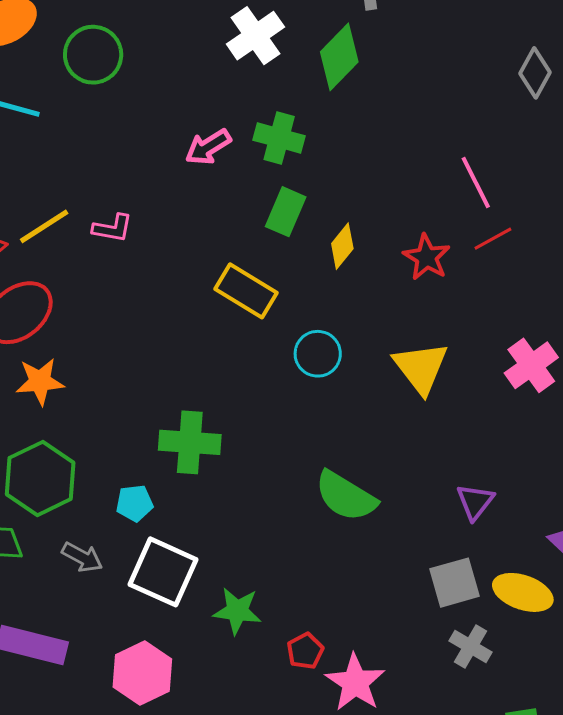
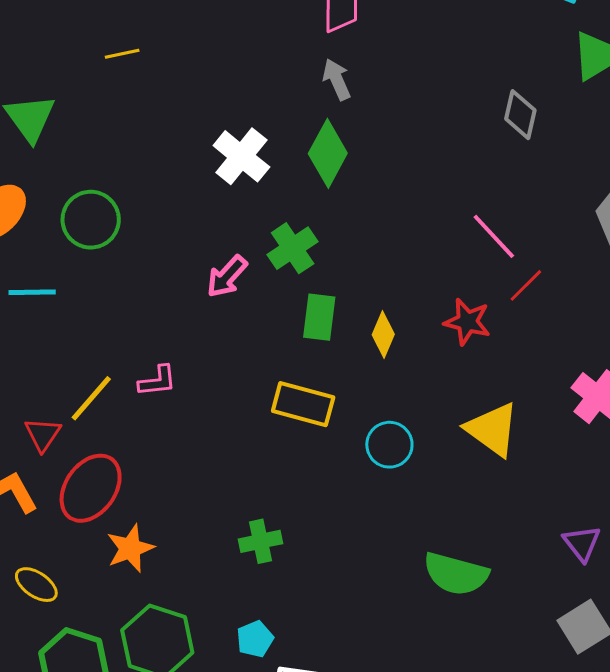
green cross: (279, 138) -> (293, 248), turned -33
green cross: (190, 442) -> (261, 541), moved, size x0.7

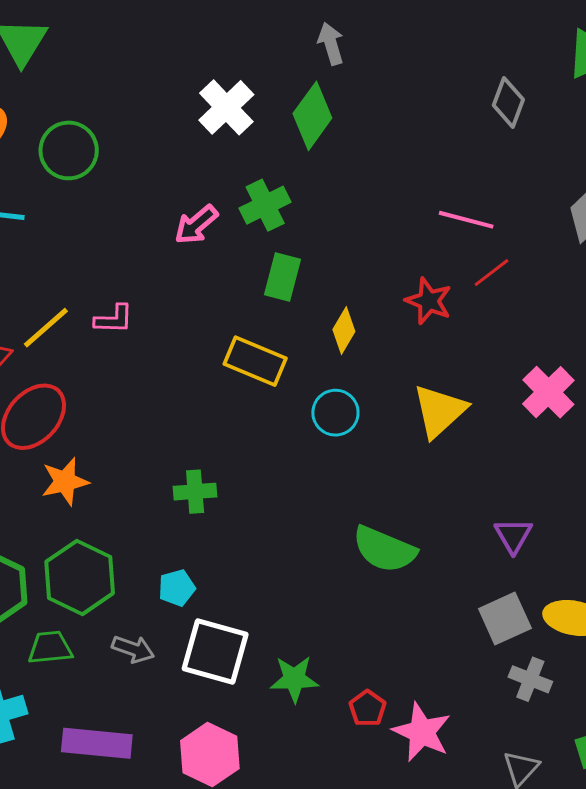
pink line: (494, 236) -> (466, 220), turned -40
yellow diamond: (383, 335) -> (344, 331), moved
yellow triangle: (492, 429) -> (439, 411), turned 34

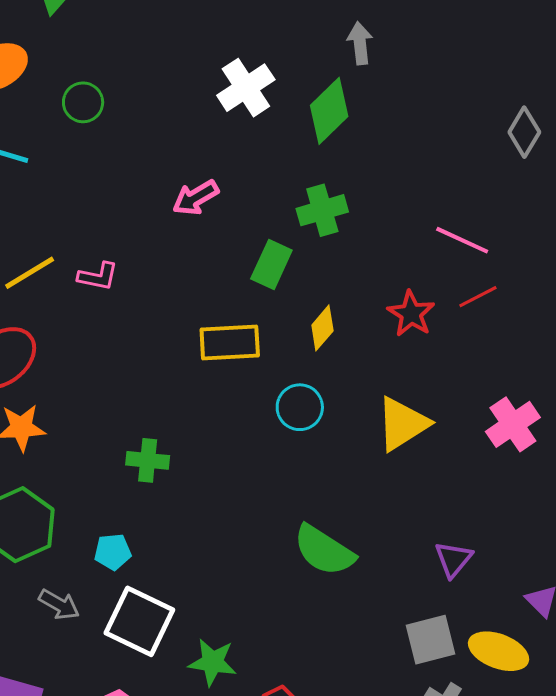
green circle: (69, 150) -> (83, 102), size x0.7
green cross: (265, 205) -> (322, 210), moved
yellow rectangle: (255, 361) -> (230, 342), turned -36

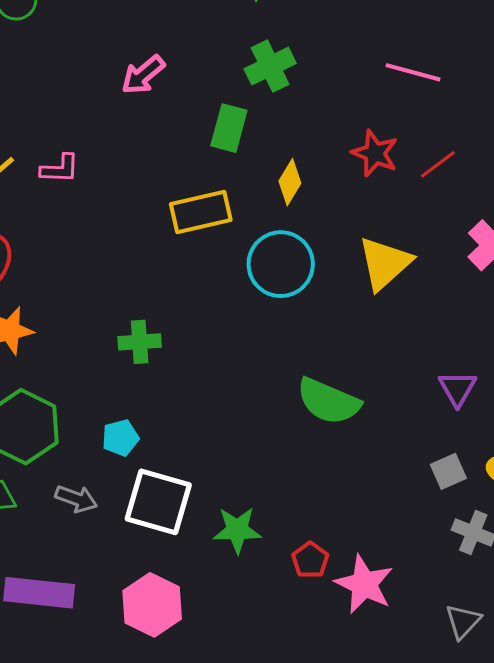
red line: (478, 297) -> (438, 164), moved
cyan circle: (300, 407) -> (281, 264), size x1.4
gray square: (430, 640) -> (448, 471), size x0.7

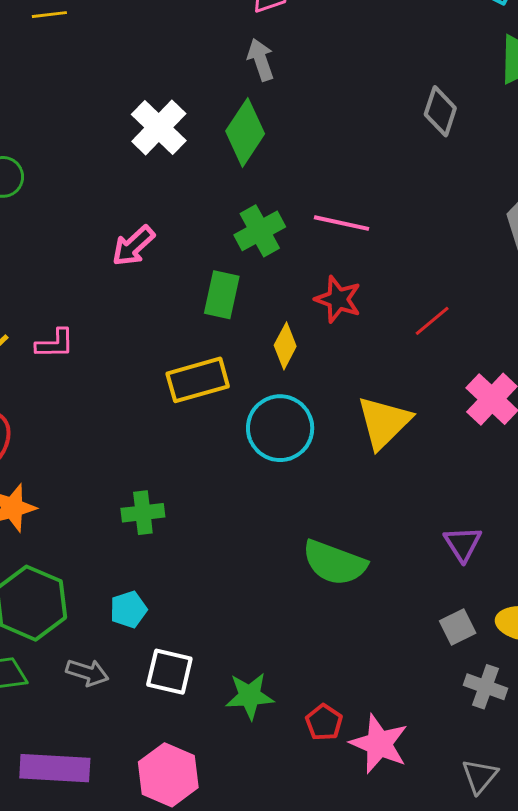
pink line: (413, 72) -> (341, 223), moved
red star: (375, 153) -> (338, 299), moved
white square: (158, 502) -> (169, 672), size x0.7

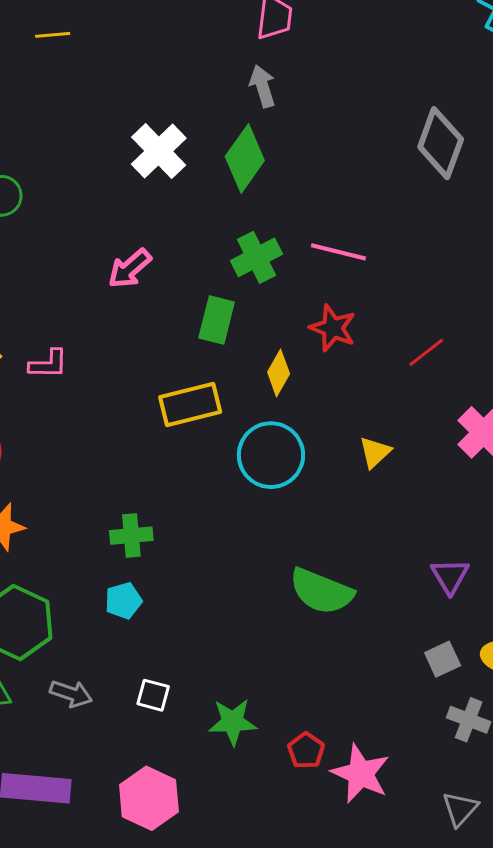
gray diamond: (440, 111) -> (441, 143), size x1.4
yellow triangle: (384, 422) -> (375, 452), size x0.6
cyan pentagon: (128, 609) -> (123, 601), moved
white square: (169, 672) -> (153, 695), size x0.7

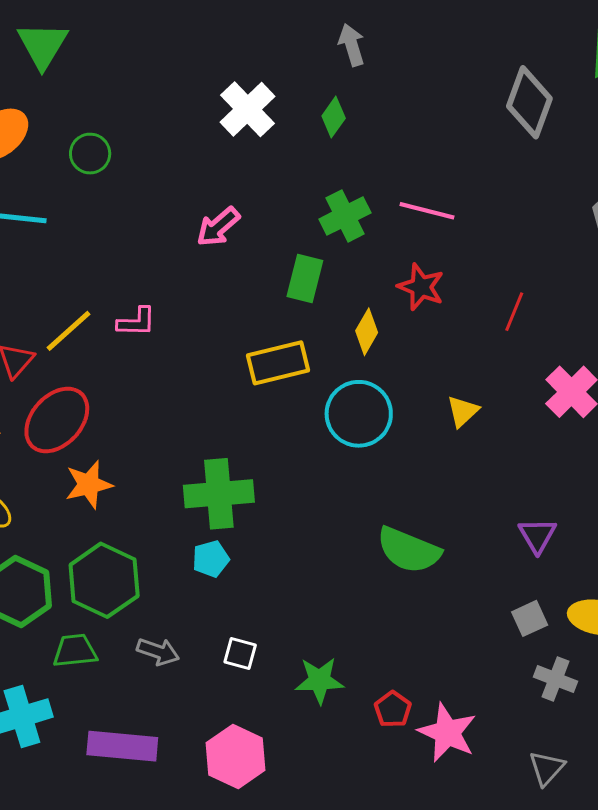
green diamond: (245, 159) -> (334, 117), size x0.6
red line: (426, 352) -> (514, 312), turned -30
green cross: (131, 536) -> (219, 494), size x1.6

